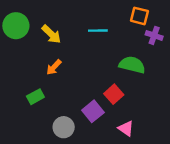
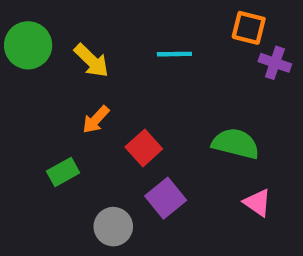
green semicircle: (132, 65) -> (236, 144), moved
red square: (114, 94) -> (144, 148), moved
pink triangle: (126, 128) -> (257, 203), moved

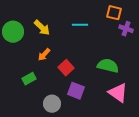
green circle: (28, 45) -> (13, 32), moved
purple square: (166, 198) -> (76, 91), turned -30
pink triangle: (257, 203) -> (118, 93), size x1.5

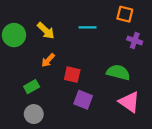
purple cross: (126, 29) -> (135, 41), moved
red square: (66, 68) -> (72, 75), turned -35
gray circle: (52, 104) -> (34, 114), moved

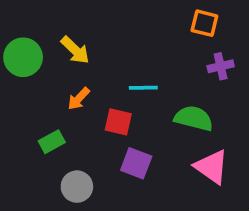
cyan line: (88, 27) -> (143, 88), moved
purple cross: (135, 41) -> (221, 66), turned -32
gray circle: (34, 114) -> (77, 187), moved

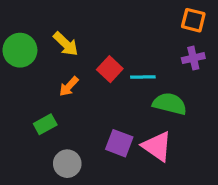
orange square: (204, 23) -> (193, 20), moved
cyan line: (143, 88) -> (143, 77), moved
red square: (118, 122) -> (110, 69), moved, turned 30
pink triangle: (212, 167) -> (157, 146), moved

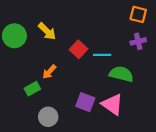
orange arrow: (69, 86) -> (49, 72), moved

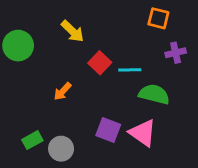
orange square: (138, 14) -> (158, 18), moved
yellow arrow: (47, 31) -> (73, 31), moved
green rectangle: (32, 89) -> (32, 140), moved

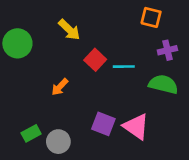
green semicircle: (154, 94) -> (163, 84), moved

